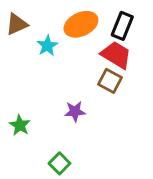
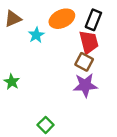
red trapezoid: (116, 55) -> (89, 42), turned 45
purple star: (75, 111) -> (85, 85), moved, size x1.5
green star: (20, 125) -> (12, 82), moved

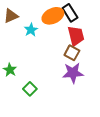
black rectangle: (93, 20) -> (70, 13), moved, turned -54
green square: (46, 125) -> (30, 89), moved

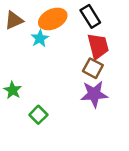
orange ellipse: (53, 16) -> (53, 19), moved

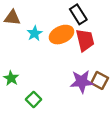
orange ellipse: (53, 19) -> (61, 35), moved
brown triangle: (14, 20) -> (12, 18), turned 30
brown square: (93, 68) -> (100, 80), moved

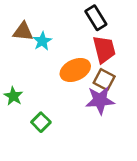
brown triangle: (12, 18) -> (23, 31), moved
orange ellipse: (61, 35) -> (75, 70), moved
brown square: (100, 80) -> (104, 80), moved

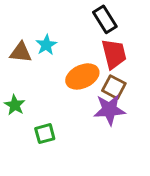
brown triangle: (23, 31) -> (21, 52), moved
green square: (41, 122) -> (45, 134), turned 30

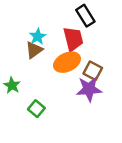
brown triangle: (21, 52) -> (34, 50), moved, turned -42
red trapezoid: (114, 54) -> (73, 39), moved
green square: (45, 134) -> (36, 109), turned -35

